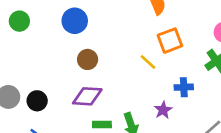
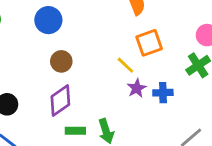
purple diamond: (87, 96) -> (60, 100), turned -40
purple star: (163, 110) -> (137, 88), moved

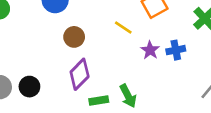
yellow line: (125, 65) -> (123, 27), moved

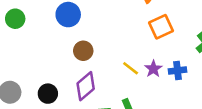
yellow line: (123, 27) -> (131, 68), moved
black circle: (29, 87) -> (48, 94), moved

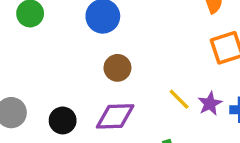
purple diamond: (86, 86) -> (115, 116), turned 32

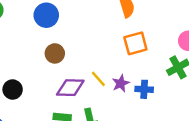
purple diamond: (115, 116) -> (70, 88), moved

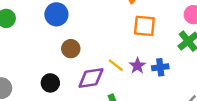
orange square: (135, 43) -> (144, 26), turned 30
black circle: (13, 90) -> (50, 83), moved

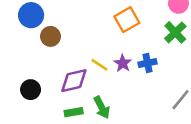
orange square: (144, 26) -> (127, 20), turned -30
brown circle: (71, 49) -> (50, 36), moved

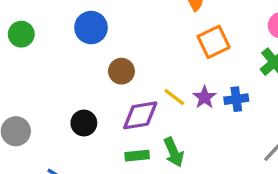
brown circle: (50, 36) -> (121, 71), moved

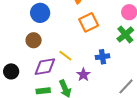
blue circle: (91, 28) -> (40, 13), moved
purple star: (204, 97) -> (83, 75), moved

